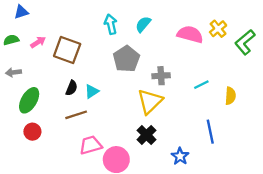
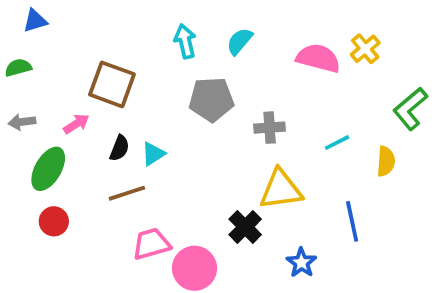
pink arrow: (38, 42) -> (76, 124), moved
green L-shape: (245, 42) -> (410, 109), moved
gray pentagon: (126, 59) -> (211, 99), turned 30
yellow triangle: (150, 101) -> (281, 189), moved, turned 36

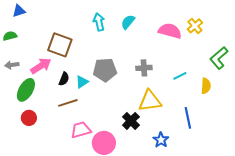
gray pentagon: (211, 99) -> (105, 70), moved
pink arrow: (76, 124) -> (41, 66), size x1.5

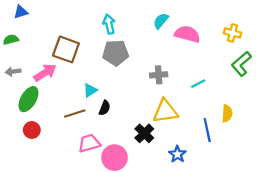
cyan semicircle: (128, 22) -> (161, 21), moved
yellow cross: (195, 26) -> (233, 33), moved, turned -35
gray pentagon: (105, 70) -> (116, 53), moved
black semicircle: (64, 79) -> (105, 108), moved
yellow semicircle: (206, 86) -> (227, 113), moved

